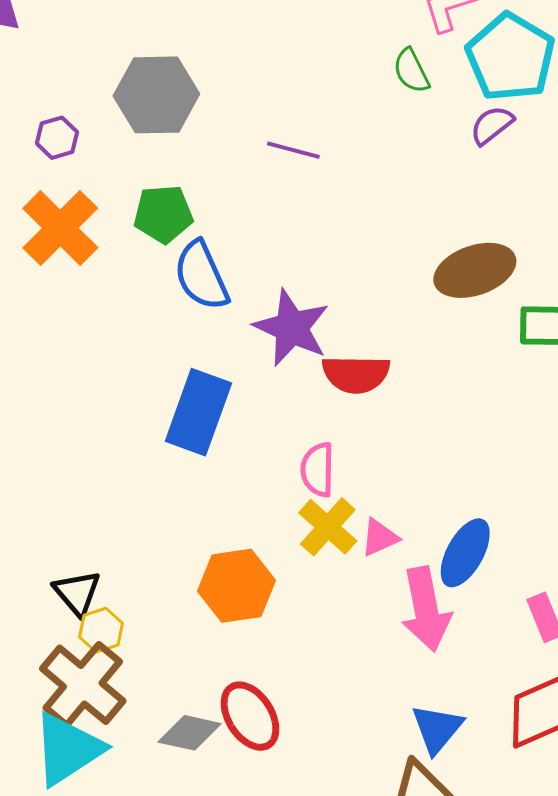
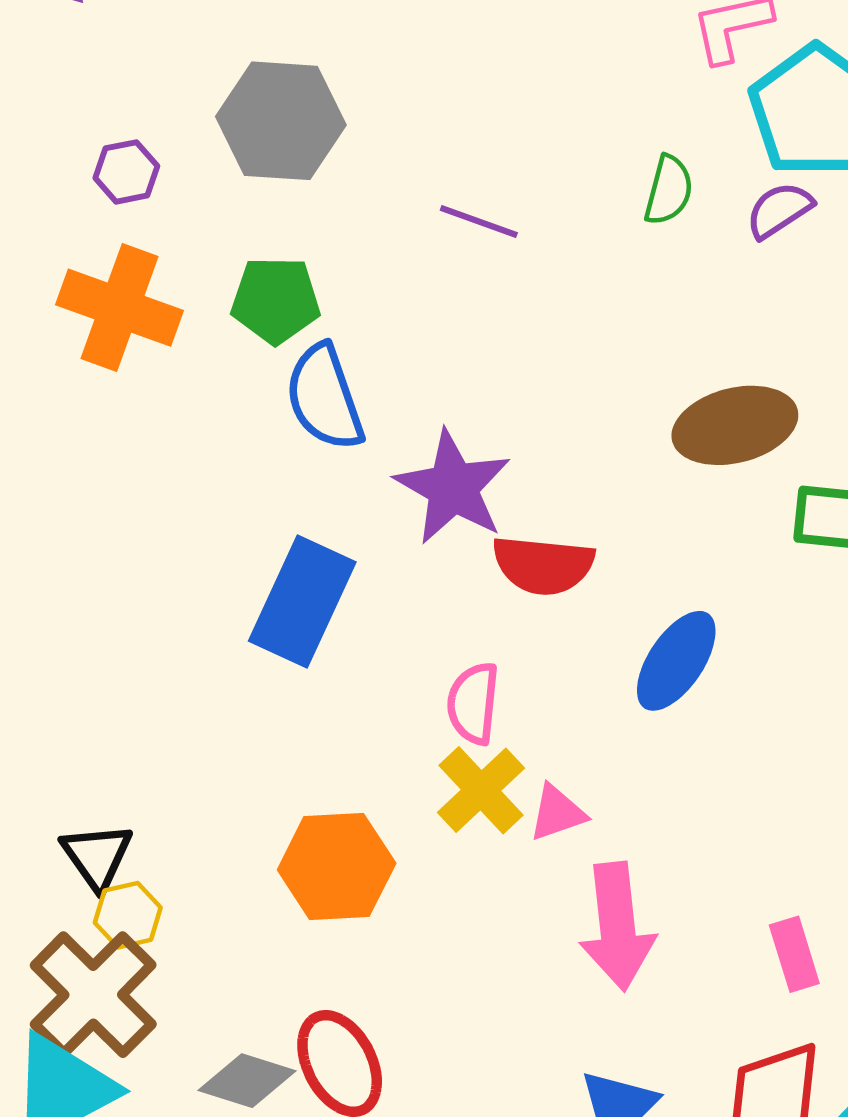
green semicircle: (411, 71) -> (669, 190), moved, turned -144
orange cross: (60, 228) -> (119, 308), turned -30
blue ellipse: (465, 553) -> (676, 661), moved

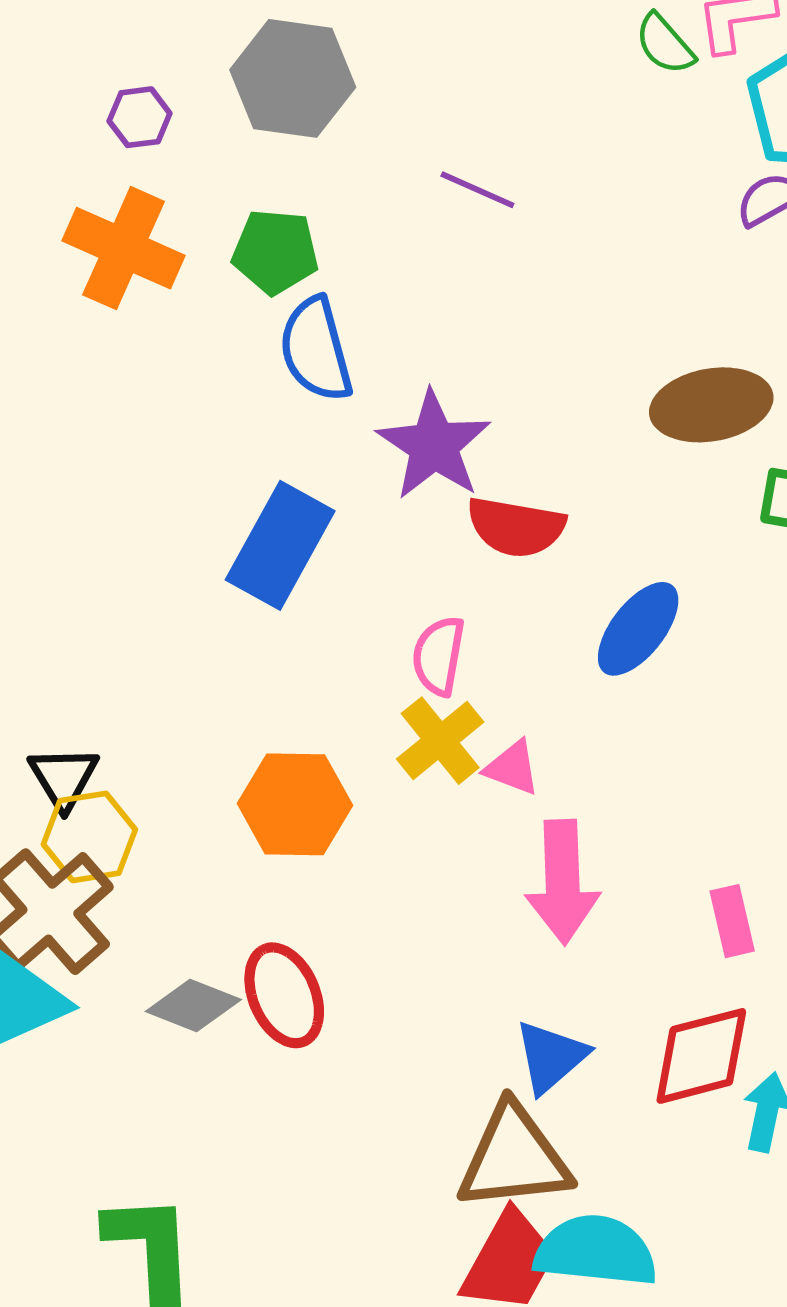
green semicircle: (669, 190) -> (665, 44), moved, turned 120
pink triangle: (557, 813) -> (512, 768), turned 36
yellow hexagon: (128, 915) -> (89, 837), size x1.4

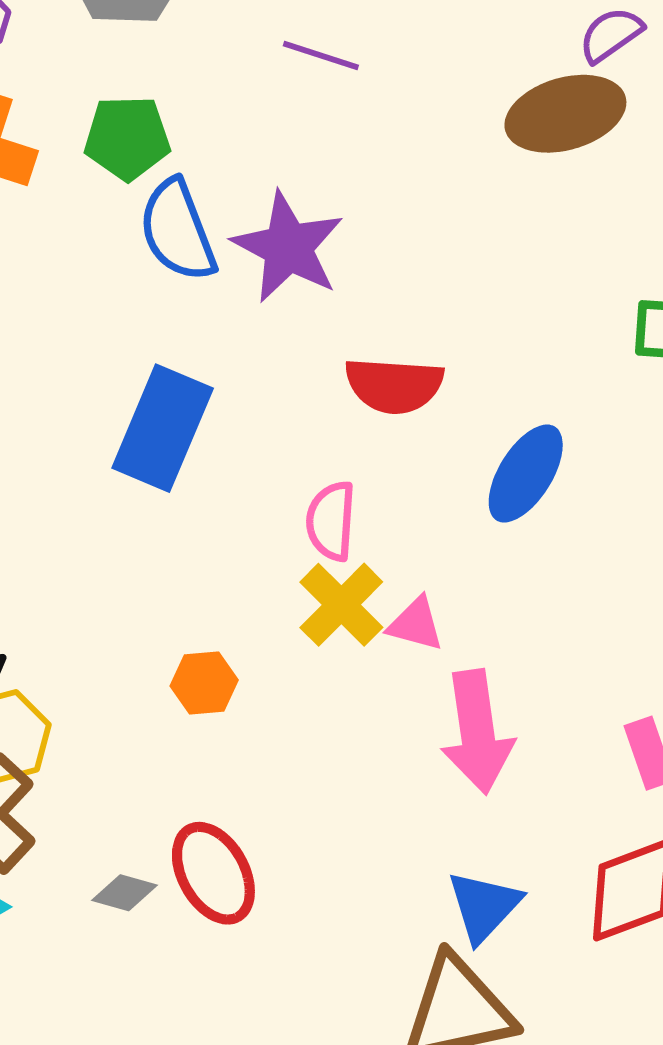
brown ellipse: (711, 405) -> (565, 114), moved
purple star: (434, 445) -> (288, 247), moved
orange hexagon: (295, 804) -> (204, 683), size x0.6
gray diamond: (193, 1005) -> (124, 893), size x0.7

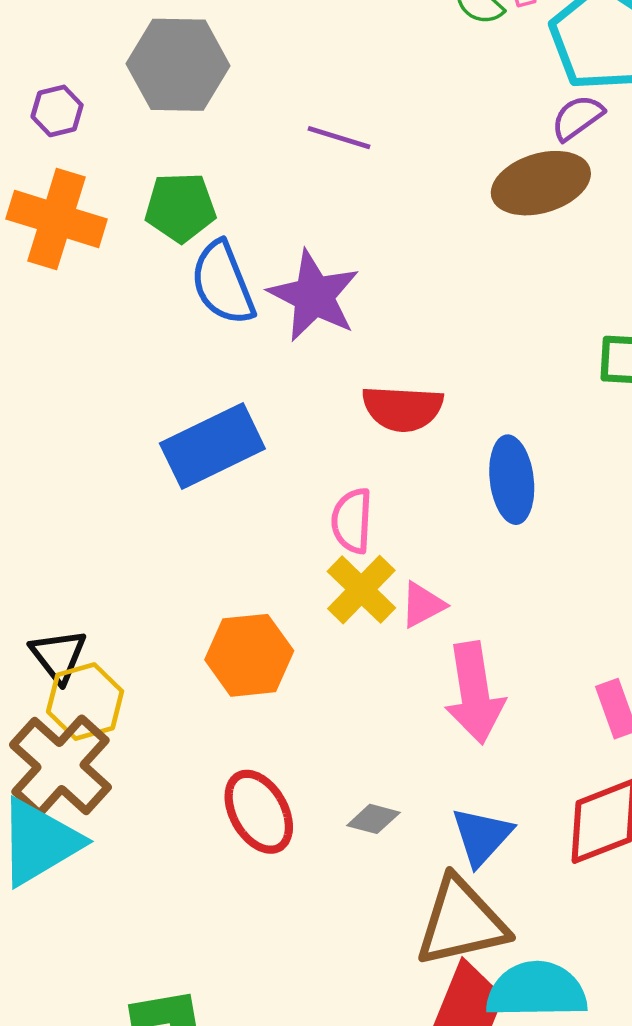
blue rectangle: (163, 428) -> (212, 446), turned 42
blue ellipse: (526, 474) -> (512, 480), turned -38
pink triangle: (416, 624) -> (423, 605), turned -42
orange hexagon: (204, 683) -> (249, 655), size x1.6
gray diamond: (124, 893) -> (373, 819), moved

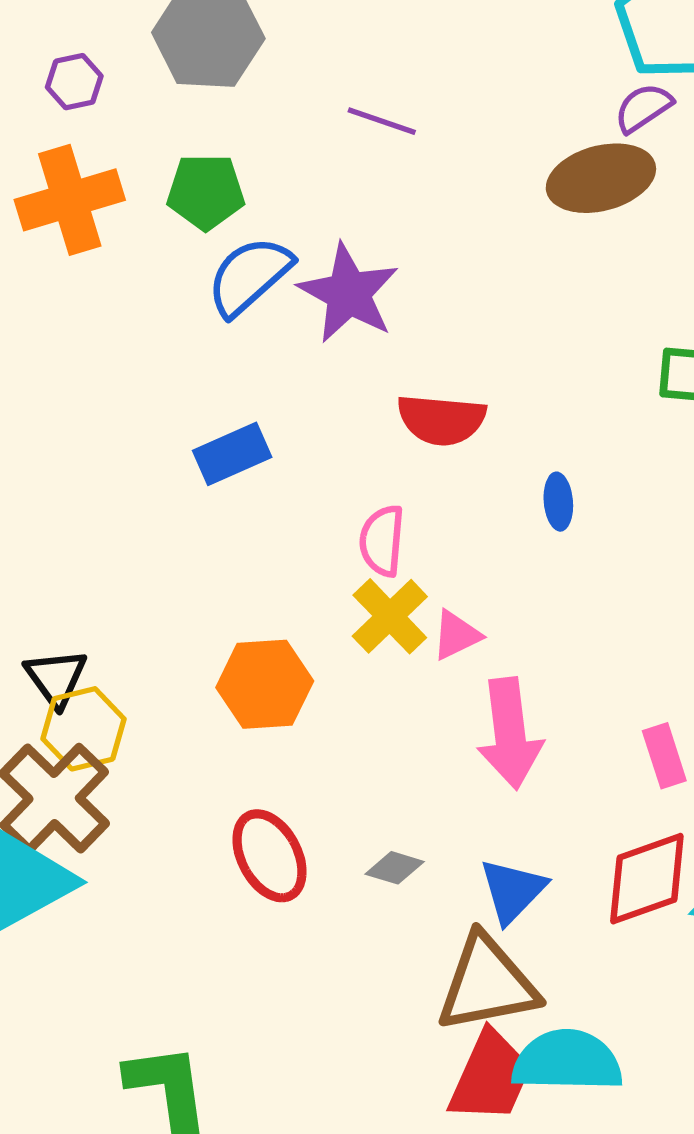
orange cross: (57, 219) -> (70, 200), turned -36
blue semicircle: (223, 283) -> (249, 276), turned 68
blue rectangle: (212, 446) -> (232, 454), size x0.7
blue ellipse: (512, 480) -> (558, 502), size x0.6

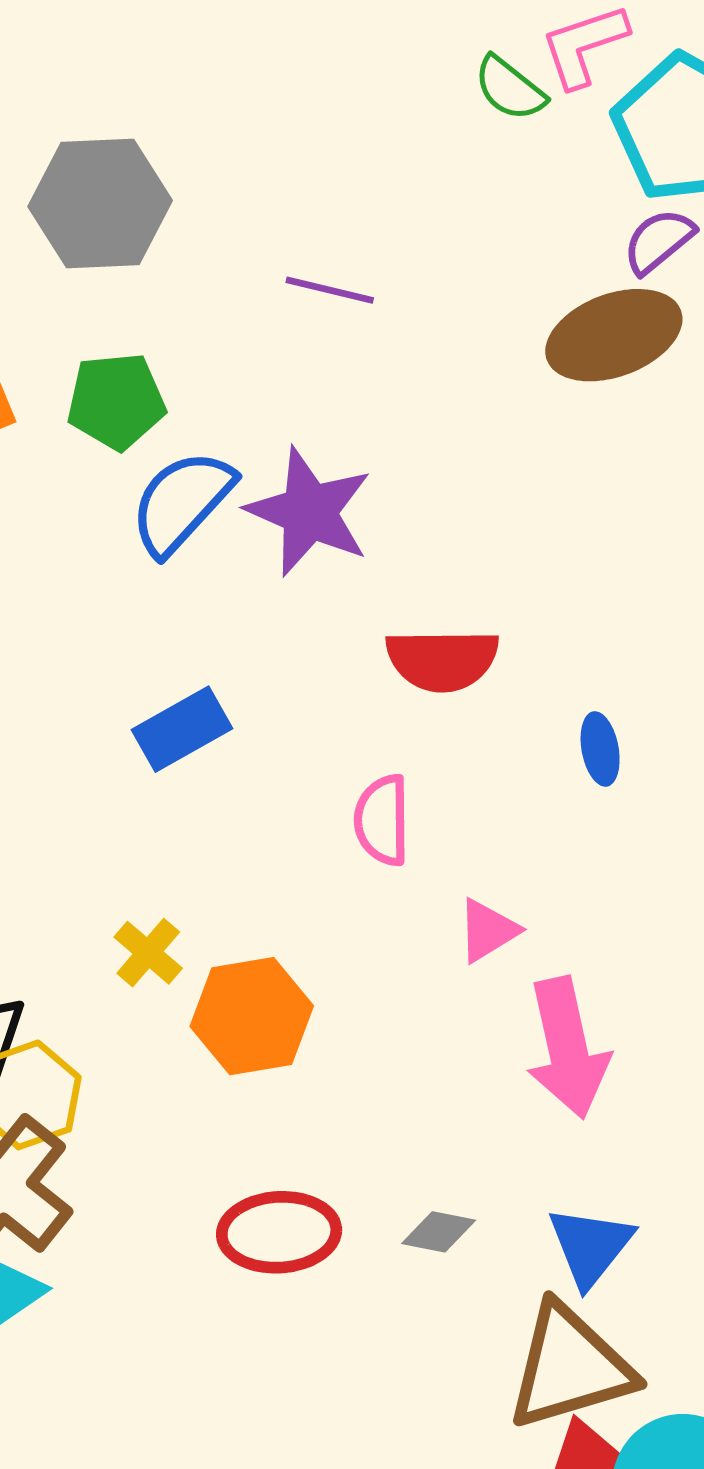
yellow cross: (390, 616) -> (148, 953), moved, size x0.7
red ellipse: (269, 856) -> (279, 1232), turned -60

